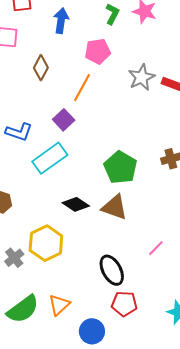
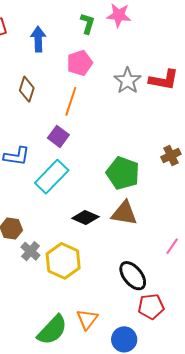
gray cross: (14, 258) -> (30, 251), moved

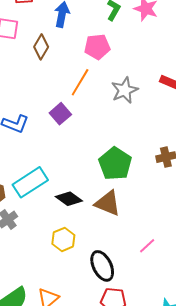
gray star: (128, 81) -> (125, 90), moved
brown diamond: (27, 89) -> (41, 47), moved
cyan rectangle: (52, 177) -> (30, 182), moved
yellow hexagon: (63, 261) -> (63, 239), moved, size x0.7

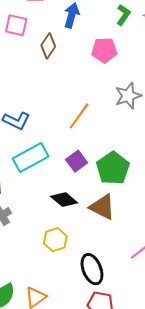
orange line: (80, 82) -> (79, 116), moved
purple square: (60, 114) -> (77, 161), moved
cyan rectangle: (30, 182) -> (31, 157), moved

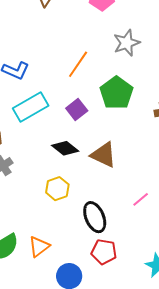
green pentagon: (113, 168) -> (116, 93), moved

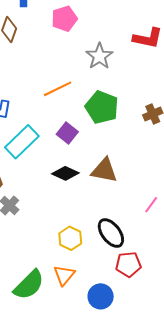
orange line: (78, 64) -> (58, 89), turned 44
yellow hexagon: (57, 189) -> (70, 238), moved

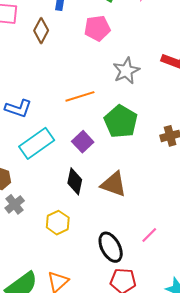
black diamond: (65, 173) -> (75, 181), turned 68
pink line: (151, 205) -> (149, 235), moved
yellow hexagon: (70, 238) -> (58, 223), moved

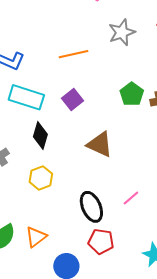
green pentagon: (121, 122) -> (132, 94), moved, size x0.7
cyan rectangle: (37, 143) -> (26, 97), turned 48
black diamond: (75, 181) -> (40, 136), moved

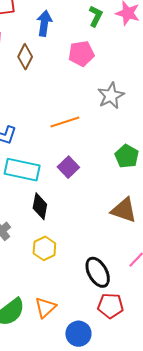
brown triangle: (100, 144) -> (124, 210), moved

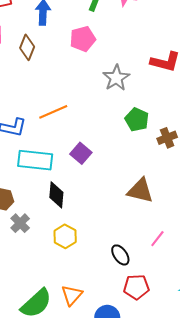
orange line: (65, 122) -> (53, 112), moved
green pentagon: (127, 156) -> (137, 120), moved
black ellipse: (98, 272) -> (120, 255), size x0.7

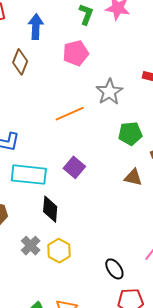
orange line: (53, 112) -> (70, 114), moved
green pentagon: (137, 120) -> (130, 134), turned -30
brown triangle: (140, 191) -> (133, 177), moved, size x0.7
gray cross: (20, 223) -> (31, 246), moved

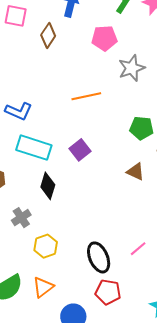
gray star: (109, 92) -> (132, 68), moved
yellow hexagon: (59, 251) -> (46, 246), moved
black ellipse: (114, 269) -> (99, 257), size x1.4

